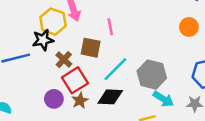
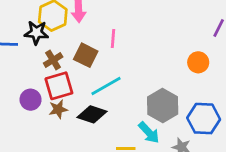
gray hexagon: (152, 75) -> (163, 106), moved

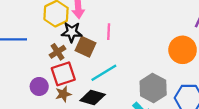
black star: (36, 33) -> (72, 32), moved
orange circle: (198, 62) -> (183, 50), size x1.5

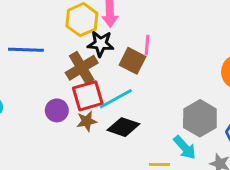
brown square: (85, 47) -> (132, 61), moved
brown cross: (58, 52) -> (82, 68), size x1.5
cyan line: (104, 73) -> (116, 99), moved

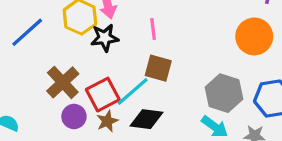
blue line: (26, 50) -> (27, 32), moved, turned -32
brown square: (132, 61) -> (158, 68), moved
brown cross: (82, 68) -> (63, 82), moved

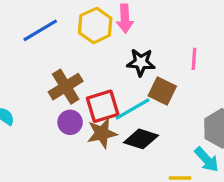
pink line: (153, 29) -> (194, 59), moved
black star: (105, 38) -> (141, 62), moved
brown star: (107, 121) -> (102, 133), size x1.4

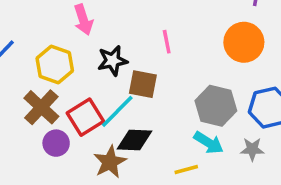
yellow hexagon: (95, 25) -> (55, 64), moved
brown star: (102, 133) -> (110, 162), moved

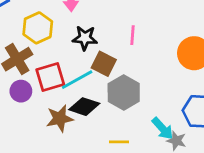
gray hexagon: (216, 106) -> (124, 93), moved
cyan arrow: (209, 143) -> (163, 129), moved

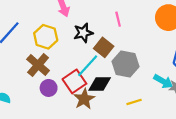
brown square: (104, 64) -> (104, 47), turned 30
red square: (50, 77) -> (74, 81), moved

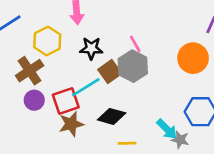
pink line: (118, 19) -> (135, 44), turned -32
gray hexagon: (126, 64) -> (133, 66), moved
black diamond: (100, 84) -> (112, 116), moved

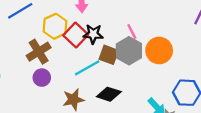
orange circle: (193, 58) -> (159, 51), moved
brown square: (110, 71) -> (109, 55), turned -36
red square: (66, 101) -> (76, 35), moved, turned -30

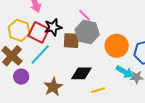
orange circle: (159, 51) -> (117, 46), moved
cyan line: (87, 68) -> (40, 54), moved

